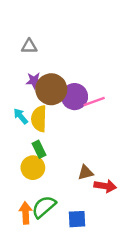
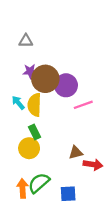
pink line: (94, 101) -> (83, 105), moved

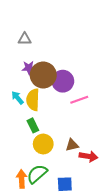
yellow circle: (29, 148) -> (43, 144), moved

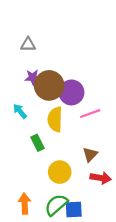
yellow semicircle: (33, 100) -> (55, 119), moved
yellow circle: (43, 144) -> (60, 172), moved
brown triangle: (72, 145) -> (90, 154), moved, turned -32
green semicircle: (37, 174) -> (56, 205), moved

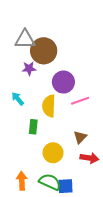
gray triangle: (28, 44) -> (25, 39), size x1.5
brown circle: (49, 85) -> (44, 51), moved
green rectangle: (37, 143) -> (33, 127), turned 32
green semicircle: (56, 205) -> (50, 182), turned 65

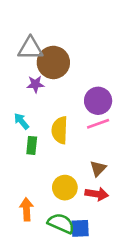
purple circle: (63, 82) -> (98, 101), moved
green rectangle: (33, 127) -> (32, 145), moved
red arrow: (89, 158) -> (97, 194), moved
orange arrow: (22, 181) -> (27, 209), moved

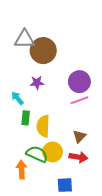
purple star: (35, 84) -> (37, 83), moved
yellow semicircle: (60, 130) -> (43, 126), moved
green semicircle: (61, 223) -> (37, 154), moved

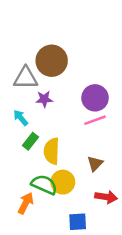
gray triangle: (25, 39) -> (26, 78), moved
green rectangle: (26, 118) -> (31, 141), turned 32
red arrow: (78, 157) -> (106, 197), moved
orange arrow: (21, 170) -> (26, 203), turned 30

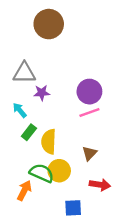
brown circle: (52, 61) -> (49, 24), moved

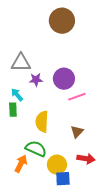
brown circle: (49, 24) -> (62, 21), moved
purple circle: (89, 92) -> (64, 79), moved
green rectangle: (29, 132) -> (13, 110), moved, turned -40
yellow circle: (59, 171) -> (57, 165), moved

